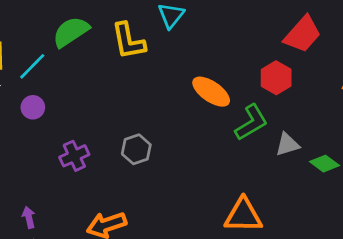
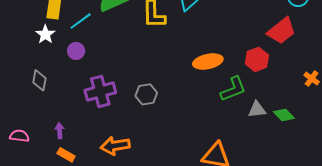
orange ellipse: (211, 92) -> (208, 62), turned -56
purple cross: (74, 156) -> (100, 91), size x1.4
green diamond: (325, 164) -> (284, 115), moved

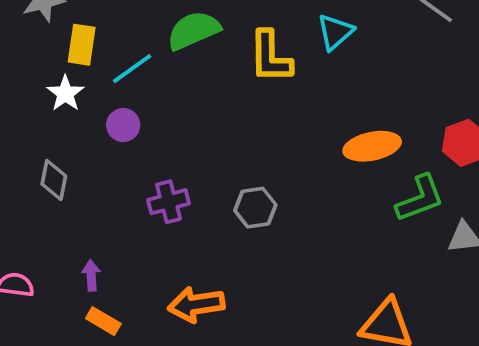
purple cross: (100, 91) -> (169, 202), size x0.7

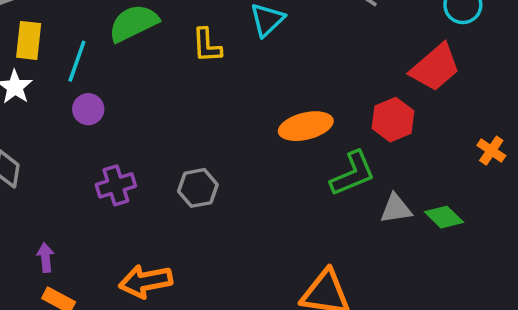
yellow L-shape: (270, 57) -> (207, 45), size x0.7
cyan line: (132, 69) -> (77, 61), turned -33
purple circle: (123, 125) -> (88, 109), moved

